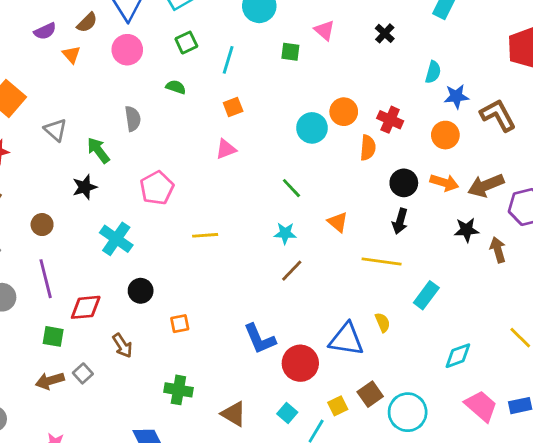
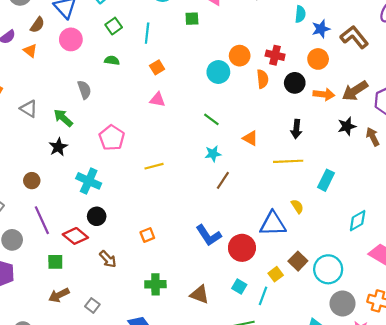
pink triangle: (226, 149) -> (157, 100), turned 42
black circle: (404, 183) -> (295, 83), moved
black circle: (141, 291) -> (97, 216), moved
red diamond: (86, 307) -> (75, 236), turned 55
gray square: (83, 373) -> (92, 305), moved

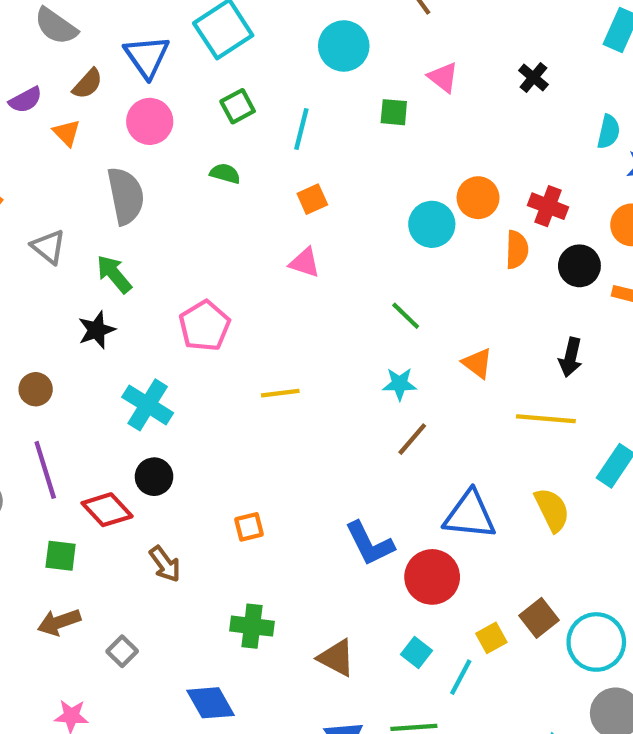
gray semicircle: (84, 90) -> (126, 196), moved, size x1.5
yellow semicircle: (297, 206) -> (552, 510), size x1.5
blue triangle: (273, 224) -> (470, 515), moved

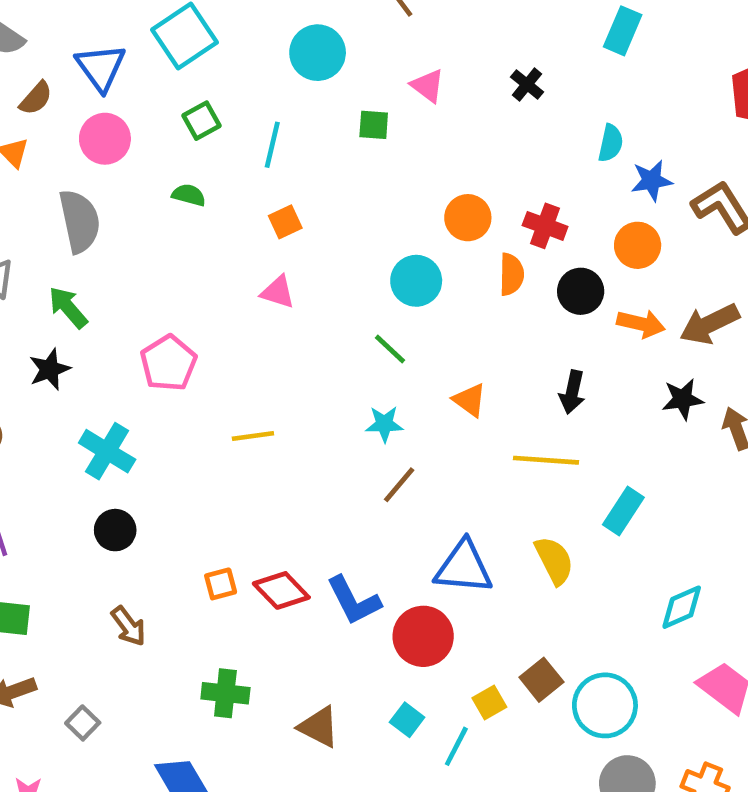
cyan circle: (432, 224) -> (416, 281), moved
red diamond: (107, 510) -> (281, 590), moved

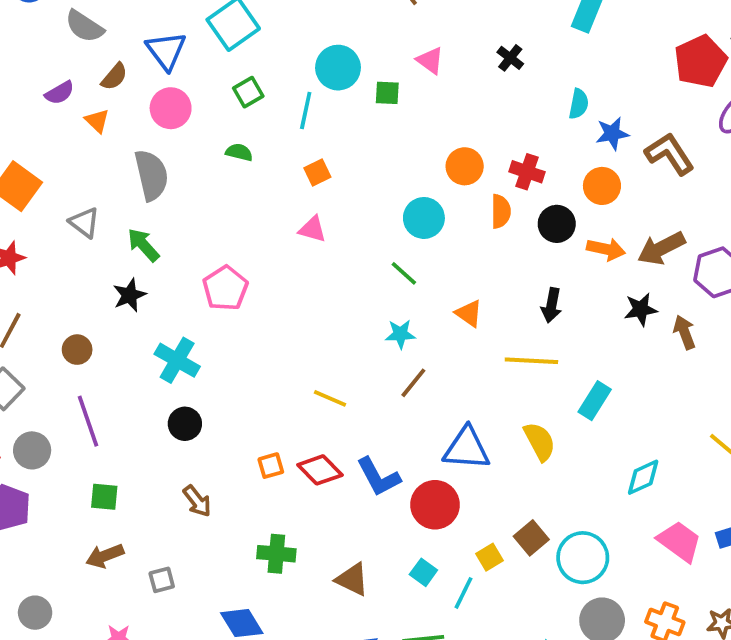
cyan circle: (318, 53) -> (338, 68), moved
yellow line: (253, 436) -> (330, 398), moved, turned 32
gray square: (83, 723) -> (162, 580), turned 32

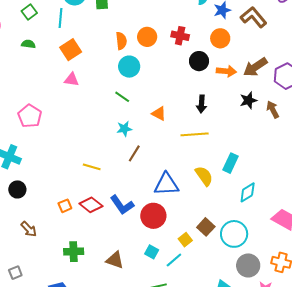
orange square: (317, 172) -> (71, 50), size x1.5
orange semicircle: (501, 211) -> (121, 41), moved
cyan rectangle: (595, 401) -> (231, 163), moved
cyan diamond: (643, 477) -> (248, 192), moved
cyan line: (463, 593) -> (174, 260), turned 30

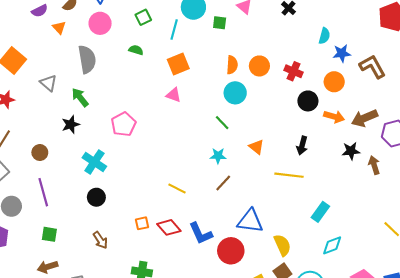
yellow semicircle: (204, 176) -> (282, 245), moved

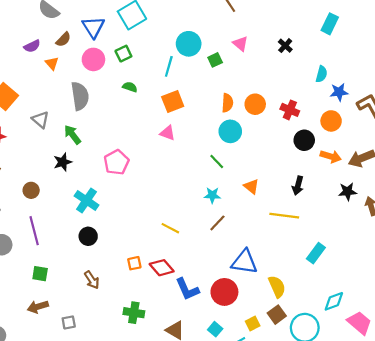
green square: (143, 17) -> (123, 54), moved
green square: (220, 23) -> (215, 60), turned -32
blue L-shape: (201, 233) -> (187, 289), moved
cyan diamond: (332, 245) -> (334, 301), moved

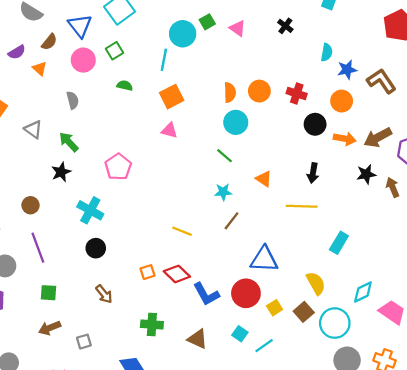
green square: (215, 60) -> (207, 22), moved
gray semicircle: (80, 96) -> (73, 100), size x0.6
yellow semicircle: (277, 287) -> (316, 283), moved
yellow square: (253, 324) -> (275, 308), moved

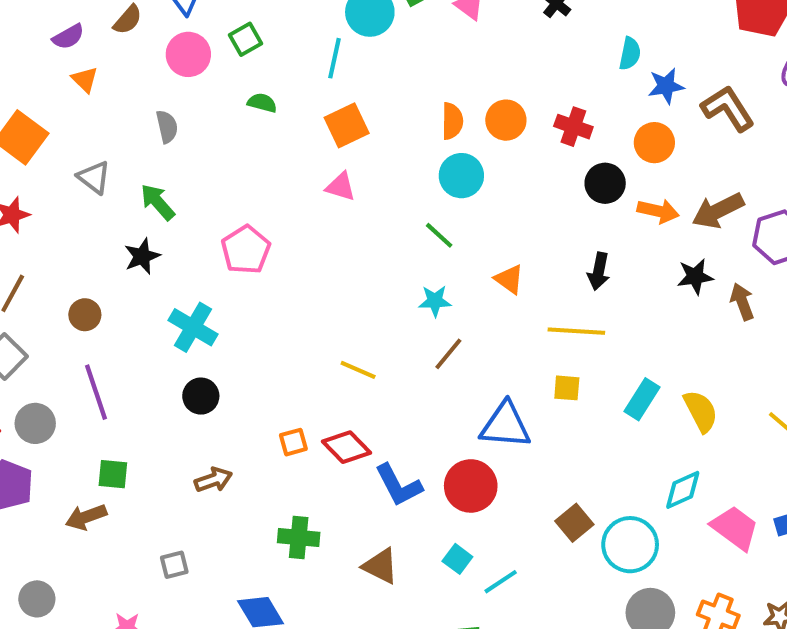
orange triangle: (40, 69) -> (85, 80), moved
yellow semicircle: (316, 283) -> (701, 411), moved
brown arrow: (104, 294) -> (213, 480), turned -72
yellow square: (275, 308) -> (567, 388), moved, turned 35
brown arrow: (50, 328) -> (86, 517), moved

